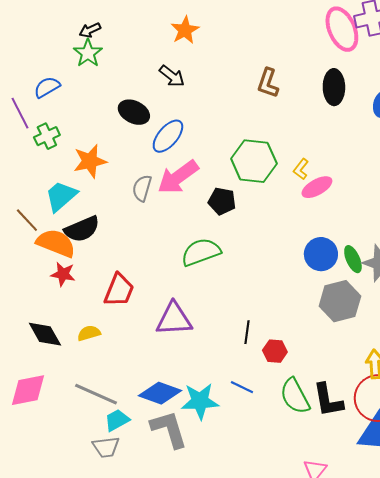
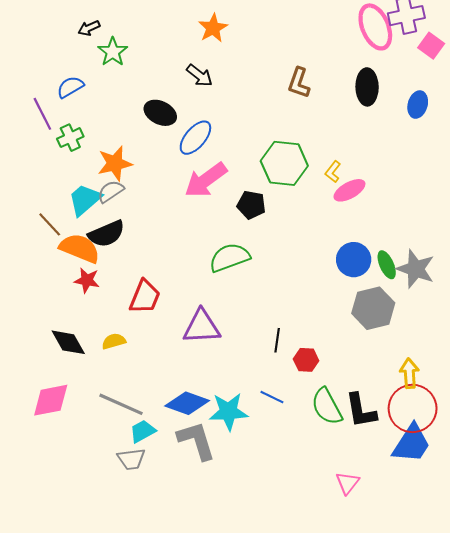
black arrow: (90, 30) -> (89, 28), moved
gray semicircle: (142, 188) -> (111, 191), moved, turned 40

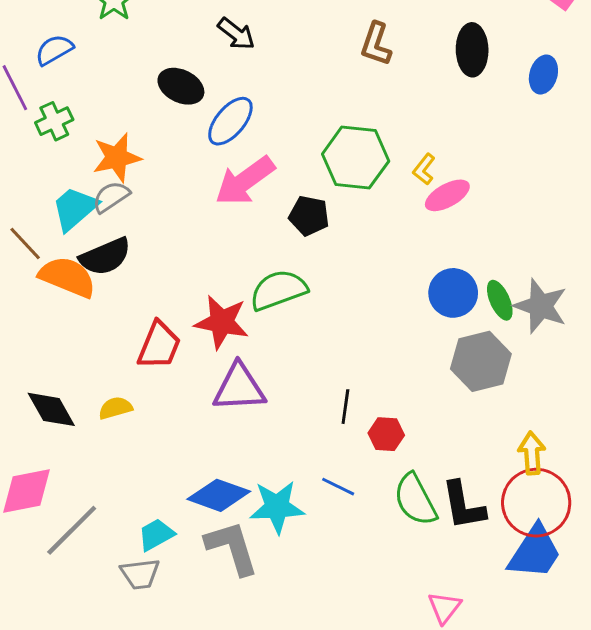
red star: (87, 280) -> (222, 322), moved, size x1.5
gray line: (121, 404) -> (72, 530), moved, turned -69

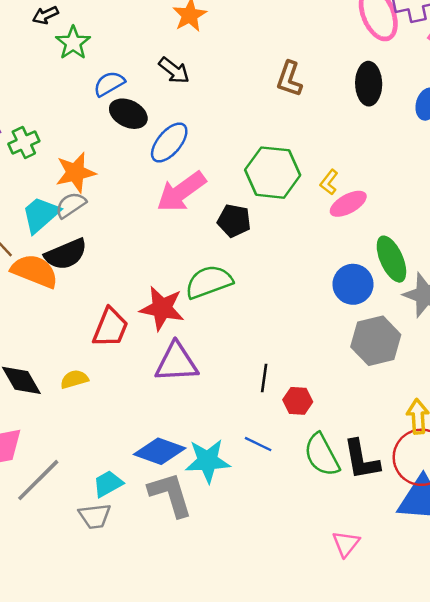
blue semicircle: (54, 50) -> (109, 84), moved
green ellipse: (500, 300) -> (391, 259), moved, size x1.4

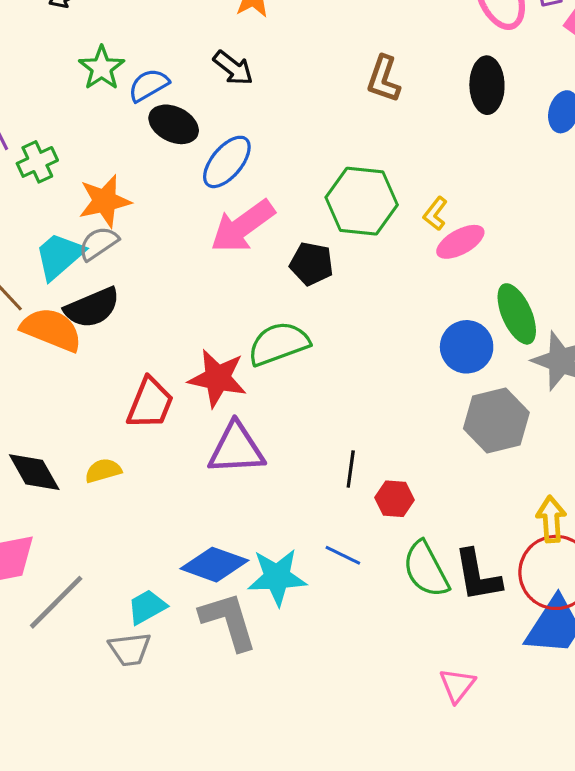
green star: (73, 43) -> (102, 68), moved

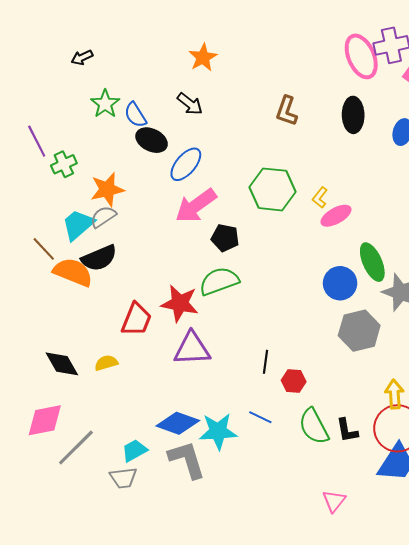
blue semicircle: (149, 85) -> (135, 115), turned -92
black pentagon: (312, 264) -> (225, 238), moved
black L-shape: (478, 576) -> (347, 430), size x0.7

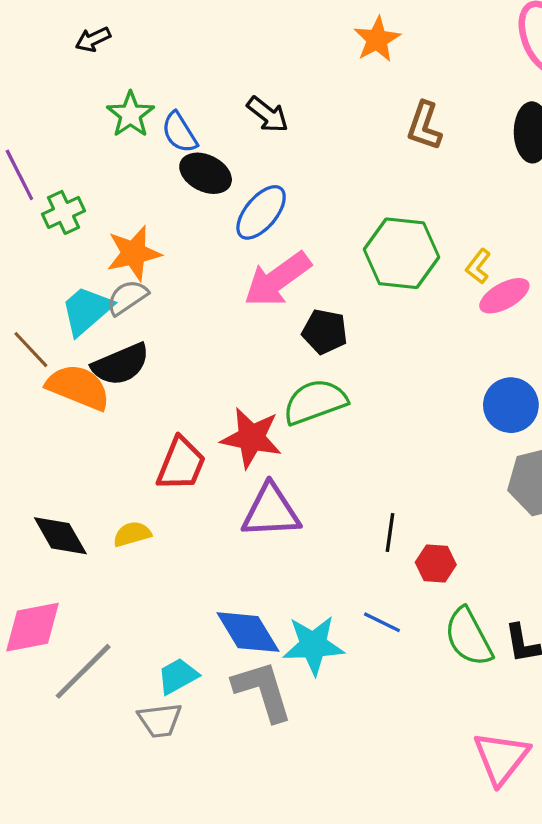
orange star: (203, 57) -> (377, 39), moved
blue diamond: (178, 423) -> (248, 632), turned 39
pink triangle: (334, 501) -> (501, 758), size x1.5

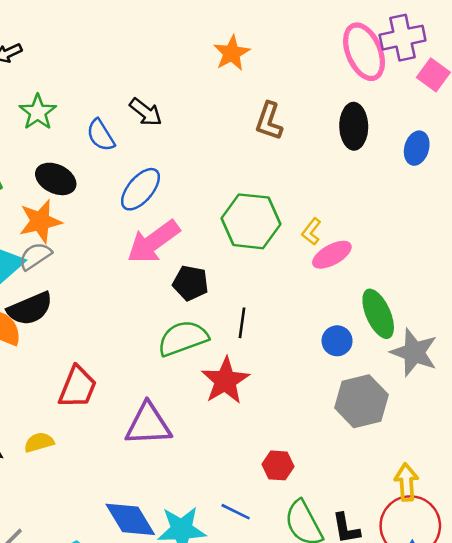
blue semicircle: (179, 132) -> (101, 135), moved
black ellipse: (206, 173) -> (56, 179), moved
blue circle: (511, 405) -> (337, 341), size x0.7
red star: (251, 438) -> (225, 381), moved, turned 30
black line: (390, 532) -> (242, 323), moved

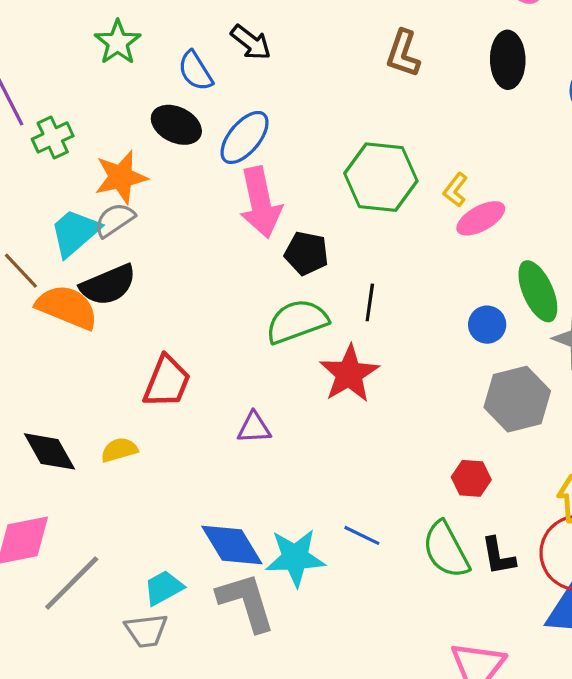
black ellipse: (56, 179) -> (176, 125), moved
pink arrow: (153, 242) -> (260, 202), turned -66
purple triangle: (148, 424) -> (254, 428), size x0.6
red hexagon: (278, 465) -> (471, 478), moved

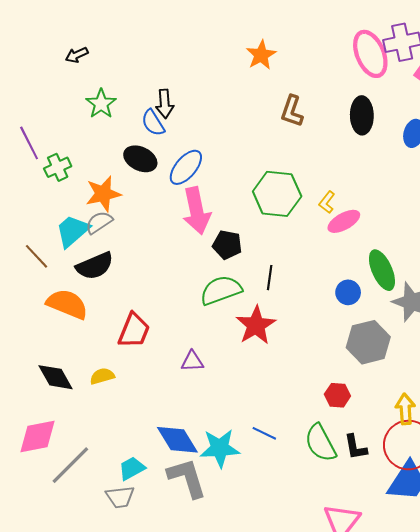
black arrow: (251, 42) -> (165, 104), moved, turned 48
orange semicircle: (67, 307) -> (67, 304), moved

